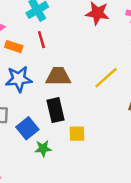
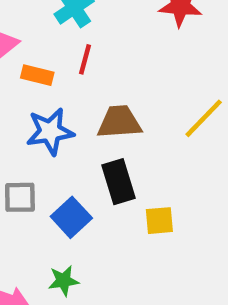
red line: (41, 40) -> (85, 59), turned 35
green star: (43, 148) -> (64, 281), moved

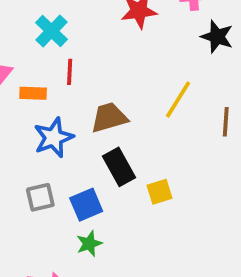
blue square: (71, 217) -> (86, 205), turned 32
green star: (64, 281) -> (89, 244), moved

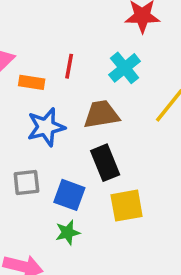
cyan cross: (51, 31) -> (125, 68), moved
yellow square: (160, 192) -> (127, 206), moved, size x1.4
blue square: (86, 205) -> (69, 195), turned 36

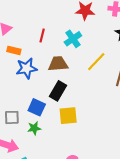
orange rectangle: (32, 82) -> (14, 50), moved
black rectangle: (105, 163) -> (58, 91), turned 48
gray square: (26, 182) -> (12, 117), moved

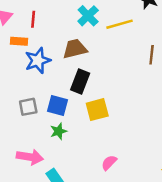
red line: (42, 35) -> (33, 19), moved
yellow line: (96, 62) -> (119, 24), moved, turned 40
gray square: (12, 117) -> (28, 107), moved

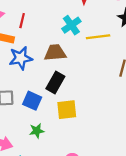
green star: (58, 131) -> (37, 131), moved

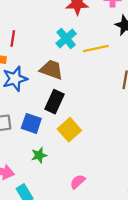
brown trapezoid: (55, 53) -> (51, 70), turned 30
yellow square: (67, 110) -> (69, 130), turned -30

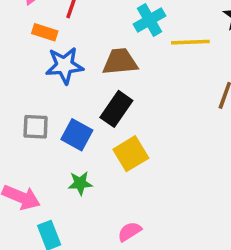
brown trapezoid: (51, 70) -> (120, 62), turned -35

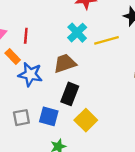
orange rectangle: (45, 32) -> (13, 56), turned 42
blue star: (64, 66) -> (30, 74), turned 30

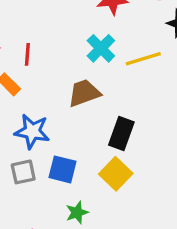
blue star: (30, 74) -> (32, 131), moved
black rectangle: (70, 94) -> (121, 134), moved

